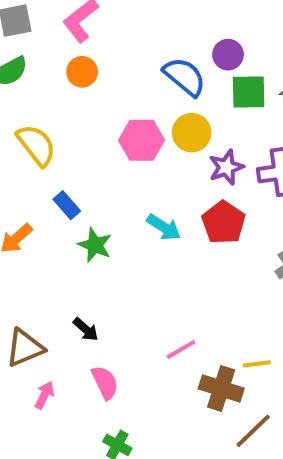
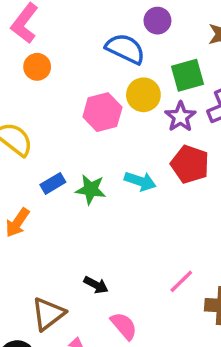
green square: (249, 92) -> (188, 75), moved
blue rectangle: (67, 205) -> (53, 183), turned -65
green star: (95, 245) -> (91, 189), moved

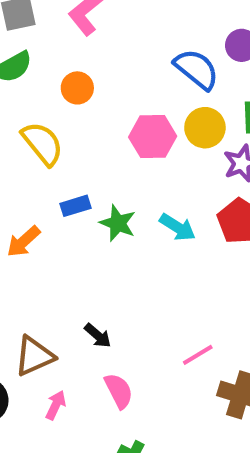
orange circle: (37, 67) -> (77, 88), moved

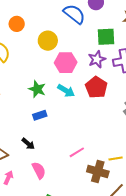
yellow circle: (205, 128) -> (48, 41), moved
pink hexagon: (153, 137) -> (66, 63), moved
blue rectangle: (75, 206) -> (40, 115), moved

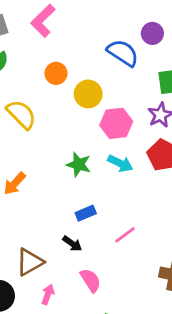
orange circle: (17, 24) -> (56, 73), moved
blue rectangle: (40, 115) -> (86, 213), moved
pink line: (77, 152) -> (125, 235), moved

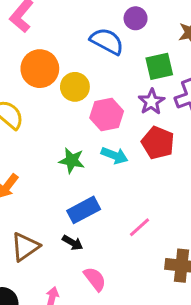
orange circle: (56, 73) -> (40, 69), size x1.6
blue rectangle: (86, 213) -> (84, 210), size x1.5
pink line: (125, 235) -> (140, 227), moved
brown triangle: (30, 262) -> (25, 247), moved

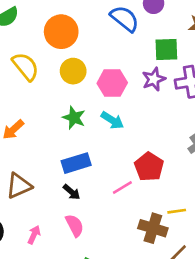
yellow circle: (75, 87) -> (73, 71), moved
red pentagon: (158, 143) -> (149, 167), moved
black arrow: (73, 243) -> (72, 192), moved

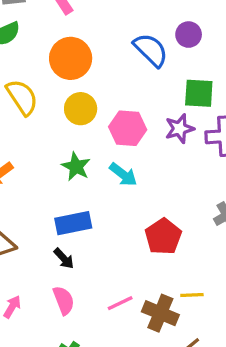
pink line: (122, 188) -> (120, 303), moved

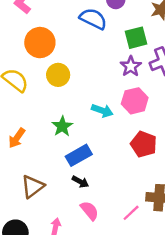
pink hexagon: (128, 128) -> (135, 101), moved
green star: (76, 167) -> (62, 126), moved, turned 30
pink line: (120, 303) -> (131, 213), moved

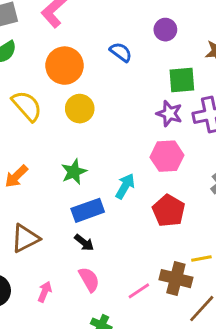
blue semicircle: (93, 19) -> (121, 52), moved, size x0.7
purple star: (131, 66) -> (169, 114), turned -30
cyan arrow: (102, 111) -> (125, 186), moved, turned -90

